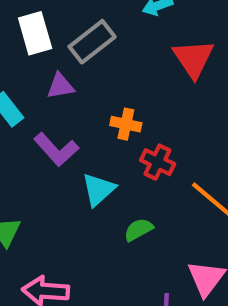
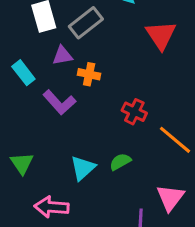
orange cross: (126, 124) -> (89, 74), moved
cyan triangle: (98, 190) -> (83, 168), moved

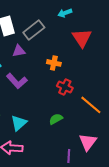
orange cross: (89, 74) -> (54, 63), moved
cyan triangle: (83, 168) -> (19, 123), moved

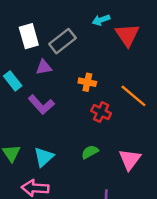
red triangle: (82, 38) -> (127, 35), moved
orange line: (91, 105) -> (133, 96), moved
pink triangle: (88, 142) -> (130, 159), moved

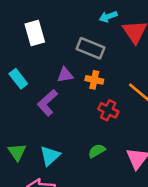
gray rectangle: (62, 41) -> (90, 48), moved, turned 60
purple triangle: (44, 67) -> (65, 75), moved
purple L-shape: (41, 105) -> (47, 103), turned 90

